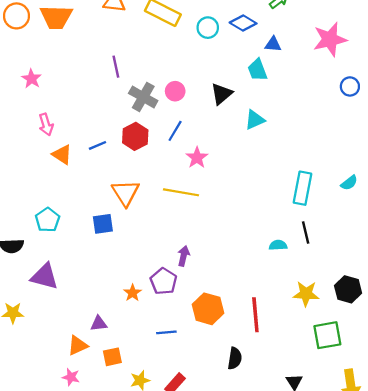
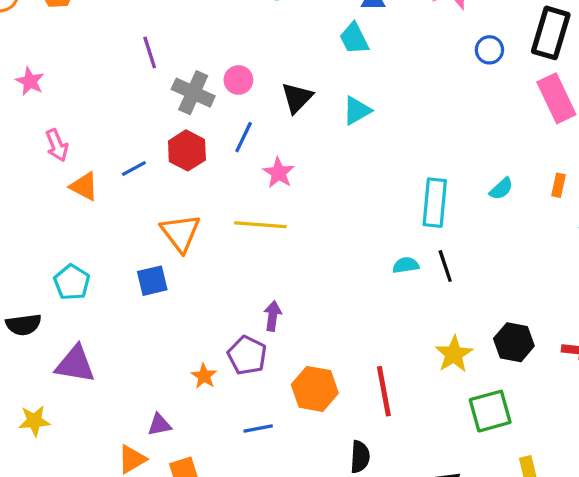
black triangle: (222, 94) -> (297, 98), moved
cyan semicircle: (278, 245) -> (406, 265), moved
yellow star: (306, 294) -> (454, 354), turned -30

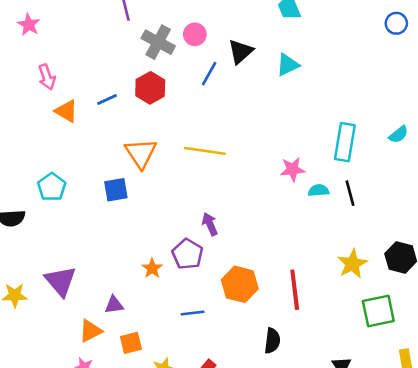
blue line: (244, 137) -> (209, 74), moved
pink star: (279, 173) -> (292, 169), moved, turned 30
purple arrow: (273, 316) -> (210, 224), turned -35
purple triangle: (75, 364) -> (61, 281), moved, turned 36

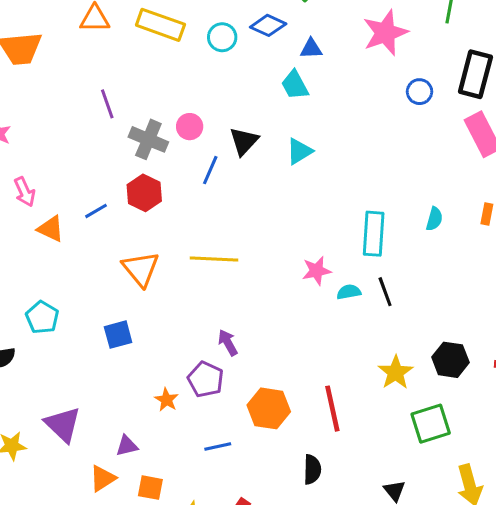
cyan semicircle: (399, 134) -> (434, 219), turned -30
blue square: (116, 190) -> (118, 335), moved
orange square: (131, 343) -> (150, 488), turned 30

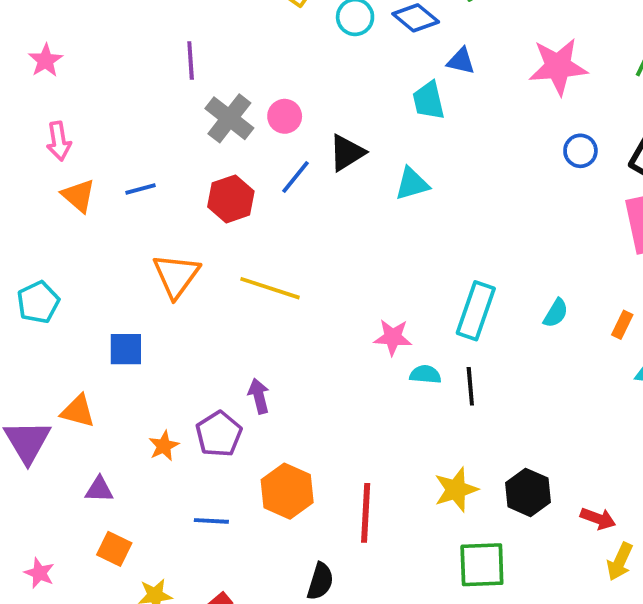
red hexagon: (144, 193) -> (231, 199), moved
orange triangle: (103, 478) -> (78, 411), moved, turned 32

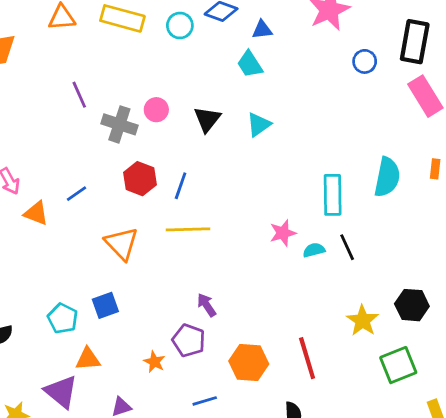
blue line: (295, 177) -> (181, 186), moved
cyan pentagon: (38, 302) -> (63, 318), moved
cyan semicircle: (556, 313) -> (387, 177), size x1.8

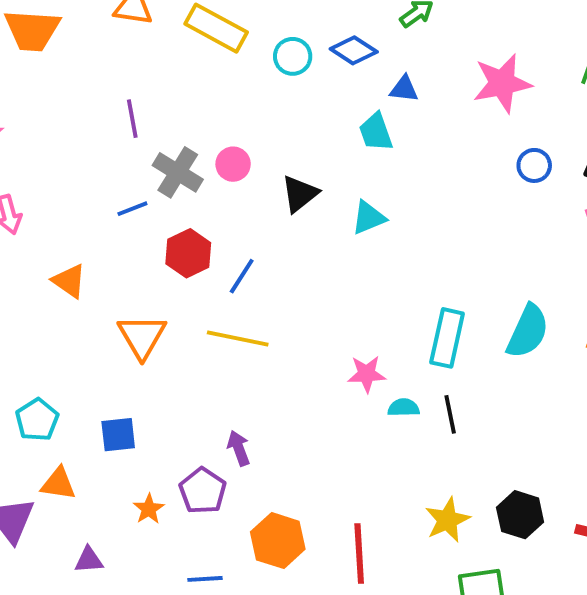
blue line: (76, 194) -> (132, 209), moved
orange triangle: (36, 213) -> (69, 281), moved
blue square: (105, 305) -> (118, 435), moved

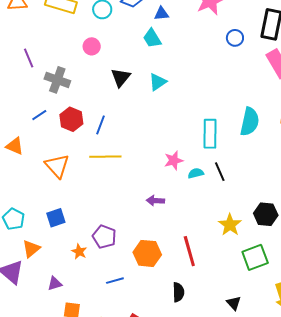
pink circle: (233, 164) -> (92, 46), moved
blue line: (132, 209) -> (39, 115), moved
purple arrow: (239, 448) -> (155, 201), moved, turned -54
orange triangle: (58, 484) -> (31, 249), turned -36

